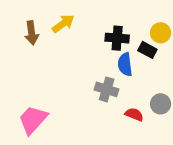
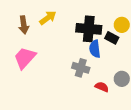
black cross: (117, 38) -> (89, 29), size x1.4
pink trapezoid: (33, 120) -> (25, 58), moved

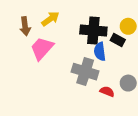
pink trapezoid: (25, 58) -> (42, 48), moved
gray cross: (81, 68) -> (85, 72), size x1.4

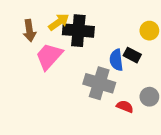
black cross: (93, 30) -> (78, 31), moved
black rectangle: (118, 40) -> (132, 55), moved

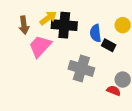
blue semicircle: (116, 60) -> (95, 33), moved
red semicircle: (125, 107) -> (114, 91), moved

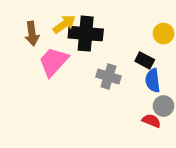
blue semicircle: (95, 33) -> (153, 81), moved
gray cross: (81, 68) -> (108, 76), moved, size x0.7

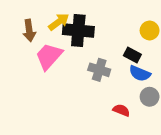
blue semicircle: (153, 81) -> (140, 73), turned -60
red semicircle: (151, 121) -> (121, 110), moved

